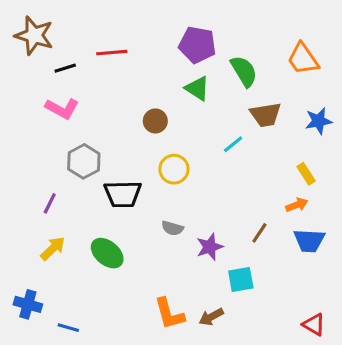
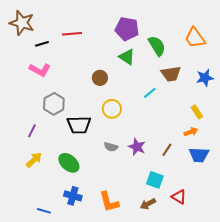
purple star: (210, 247) -> (137, 147), moved, turned -30
cyan square: (241, 280) -> (155, 180), turned 30
blue cross: (28, 304) -> (73, 196), moved
brown arrow: (211, 317) -> (148, 204), moved
red triangle: (314, 325) -> (179, 197), moved

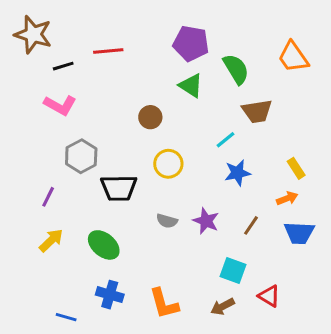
blue star: (205, 78) -> (238, 173), moved

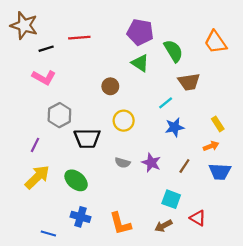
yellow arrow: (51, 240) -> (37, 177), size x1.4

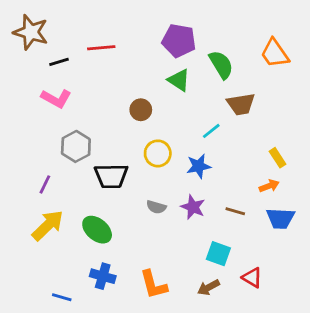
blue star: (175, 127) -> (199, 166), moved
brown line: (184, 166) -> (235, 211), turned 72

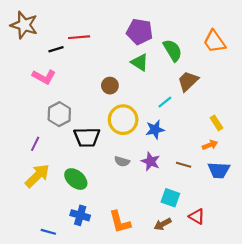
black line: (59, 62) -> (56, 49), moved
brown trapezoid: (241, 104) -> (188, 81), turned 145
yellow circle: (158, 153) -> (123, 120), size x1.4

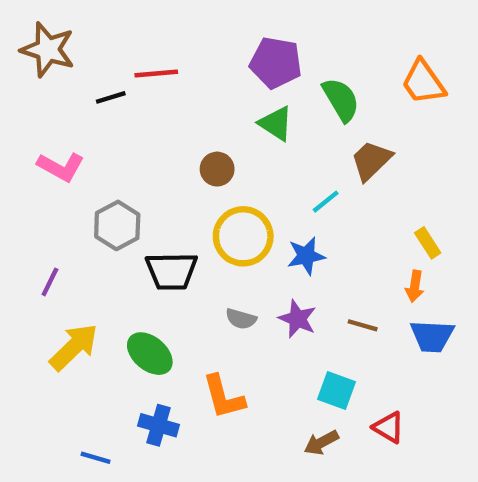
pink L-shape: (44, 77) -> (61, 167), moved
purple line: (35, 144) -> (50, 282), moved
orange arrow: (210, 145) -> (415, 286), turned 120
orange L-shape: (120, 222) -> (224, 397), moved

